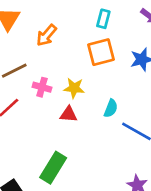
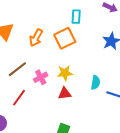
orange square: (101, 52) -> (65, 38), moved
pink cross: (42, 87) -> (41, 77), turned -32

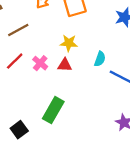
pink cross: (41, 77) -> (40, 63), moved, turned -32

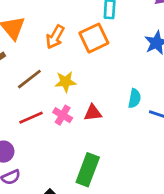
yellow star: (69, 43) -> (66, 82), moved
red line: (15, 61) -> (31, 118), turned 30

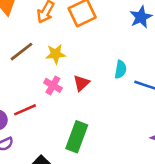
red triangle: (93, 113) -> (81, 83), turned -36
red line: (31, 118) -> (25, 110), moved

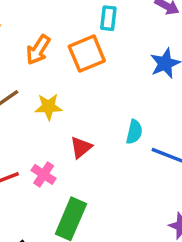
pink cross: (53, 85) -> (44, 174), moved

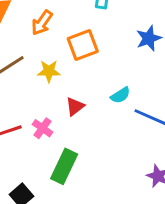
orange square: (87, 54) -> (83, 45), moved
cyan semicircle: (134, 132) -> (120, 95), turned 42

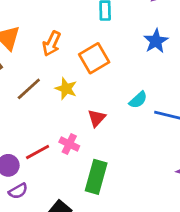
yellow star: (49, 71) -> (66, 89), turned 30

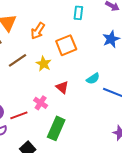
red triangle: (97, 118) -> (62, 87), turned -40
red line: (38, 152) -> (19, 115), moved

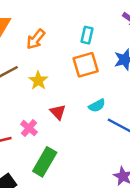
cyan rectangle: (78, 13) -> (87, 35), moved
orange square: (66, 45) -> (86, 65), moved

